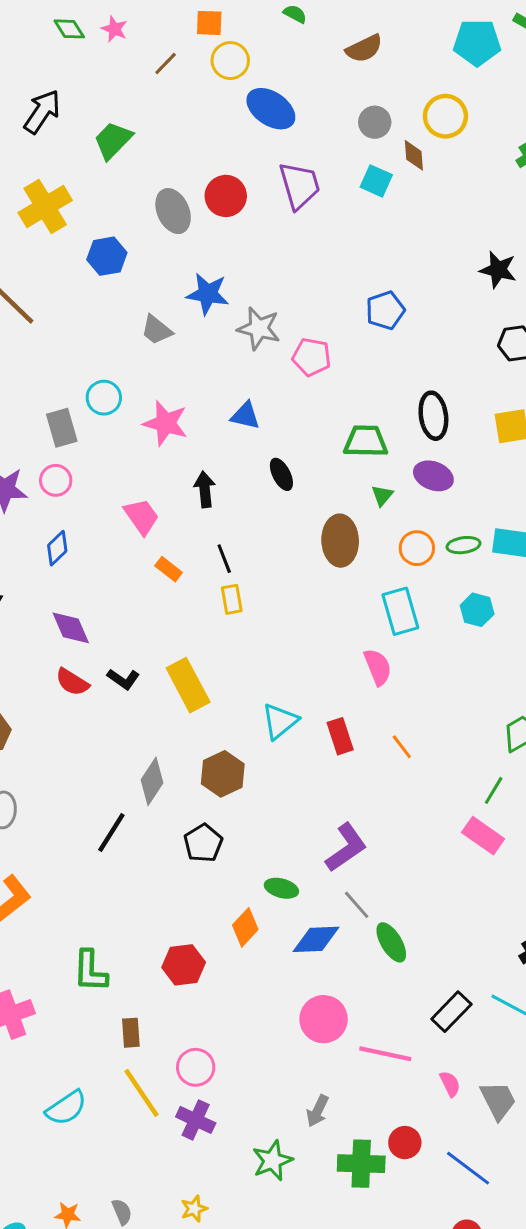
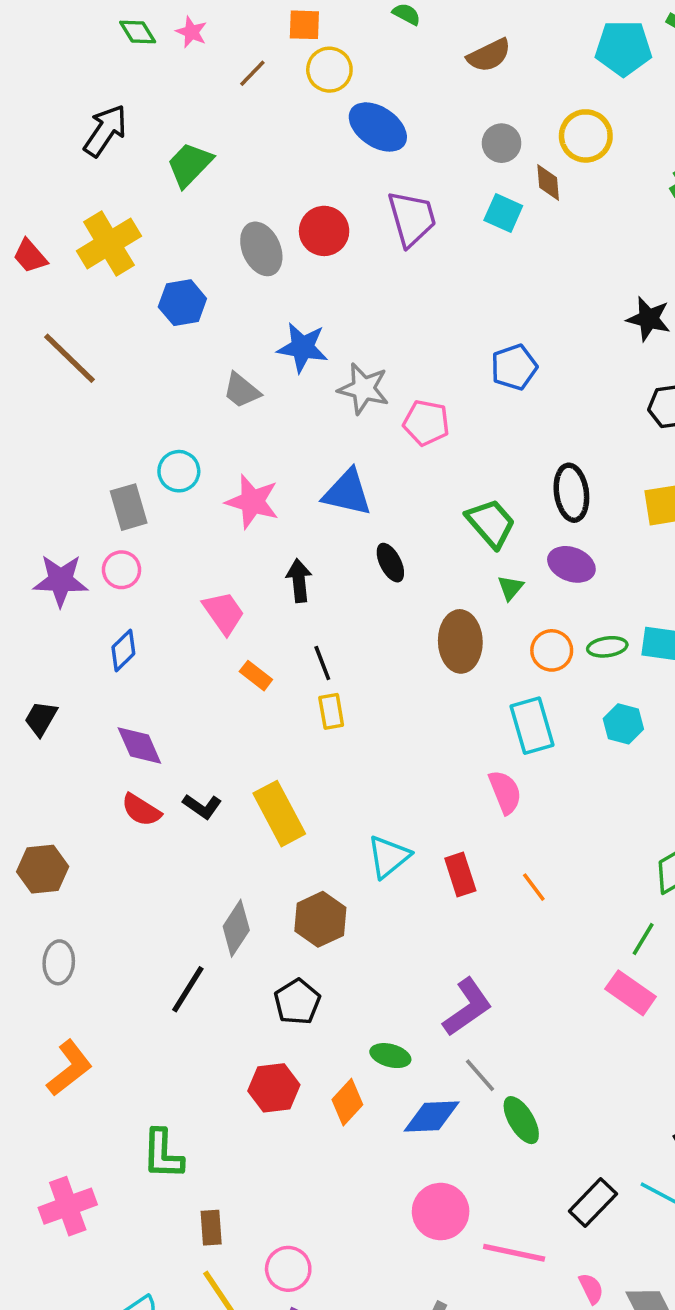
blue triangle: (245, 416) -> (347, 493), size x1.4
green trapezoid: (366, 441) -> (491, 523), turned 48
red hexagon: (184, 965) -> (274, 1088), moved

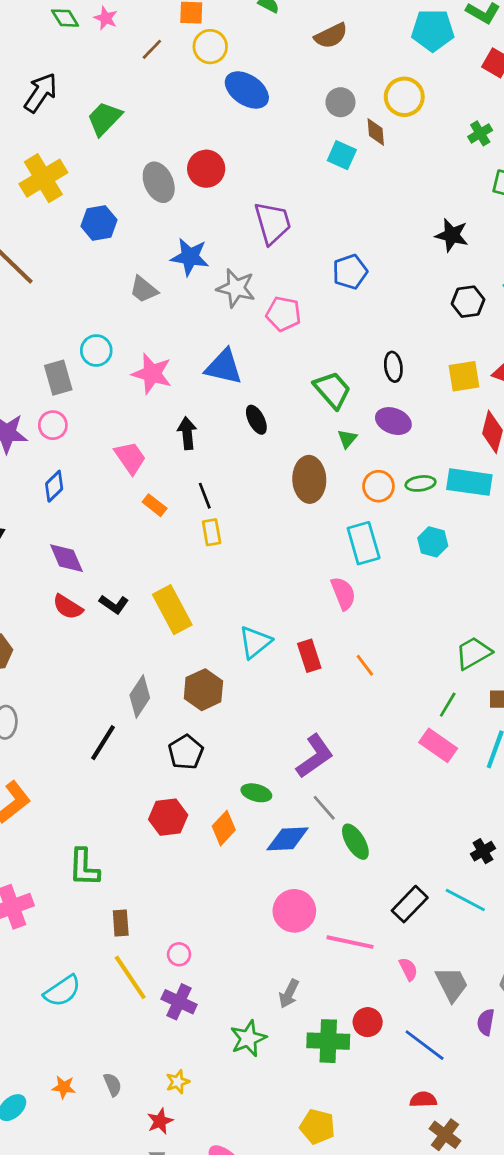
purple trapezoid: (412, 218) -> (273, 223), moved
black ellipse: (571, 493) -> (393, 367), size x0.7
pink circle: (288, 1269) -> (179, 954), size x0.7

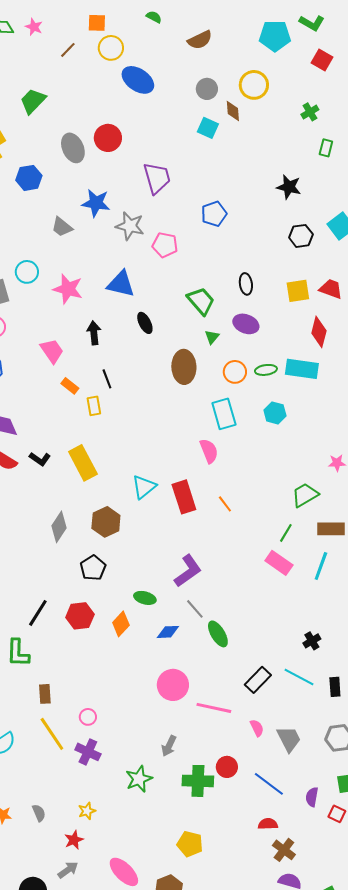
yellow rectangle: (212, 532) -> (94, 406), moved
red rectangle: (309, 656) -> (184, 497), size x1.4
black line: (103, 743) -> (38, 613), moved
blue diamond: (288, 839) -> (168, 632), size x0.7
purple semicircle: (486, 1022) -> (312, 797), moved

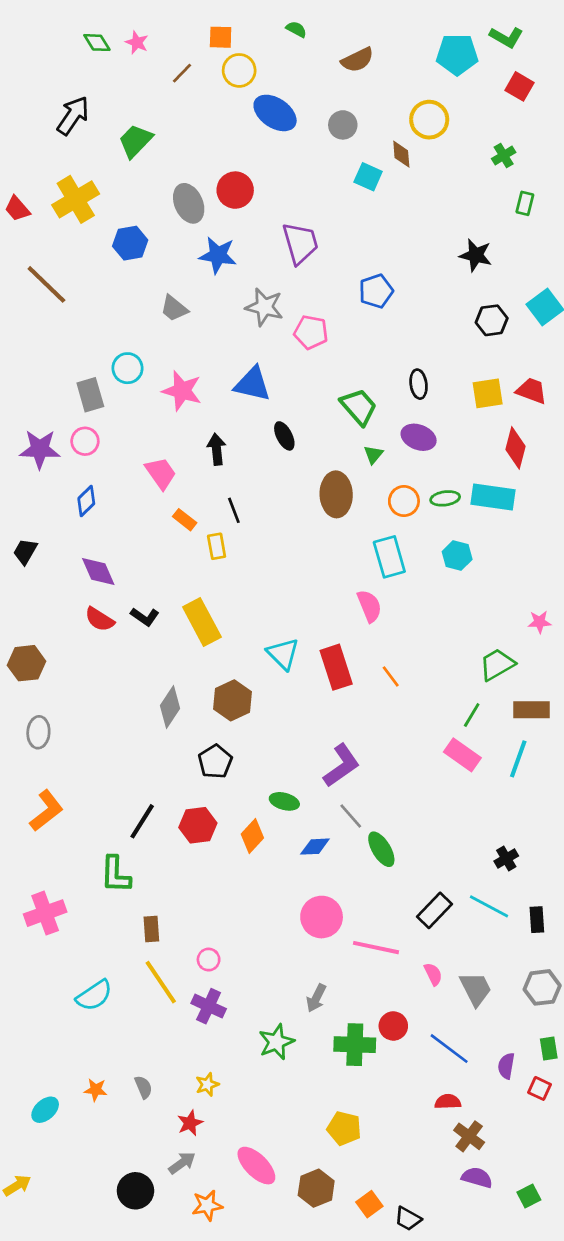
gray circle: (207, 89) -> (343, 125), moved
blue star: (96, 203) -> (218, 255), moved
cyan triangle: (144, 487) -> (283, 654), turned -36

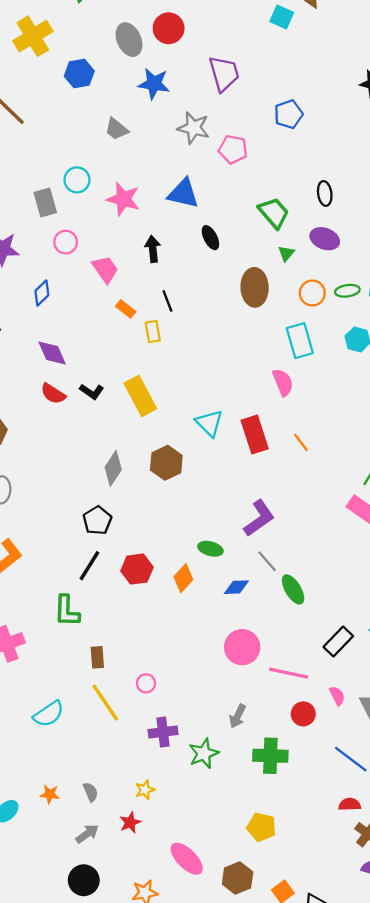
pink circle: (85, 441) -> (66, 242), moved
black pentagon: (215, 762) -> (97, 520), moved
purple cross: (209, 1006) -> (163, 732), moved, turned -32
red circle: (393, 1026) -> (303, 714), moved
gray arrow: (182, 1163) -> (87, 834), moved

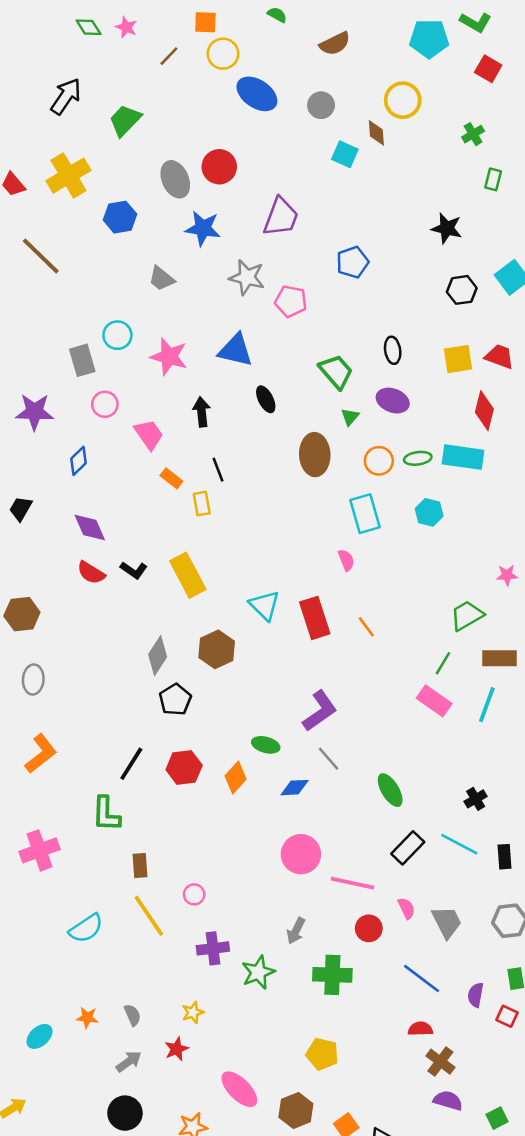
purple trapezoid: (224, 74) -> (281, 217), turned 36
pink semicircle: (283, 382) -> (346, 560), size x0.7
black pentagon: (97, 520) -> (175, 700), moved
green ellipse: (293, 589) -> (390, 790), moved

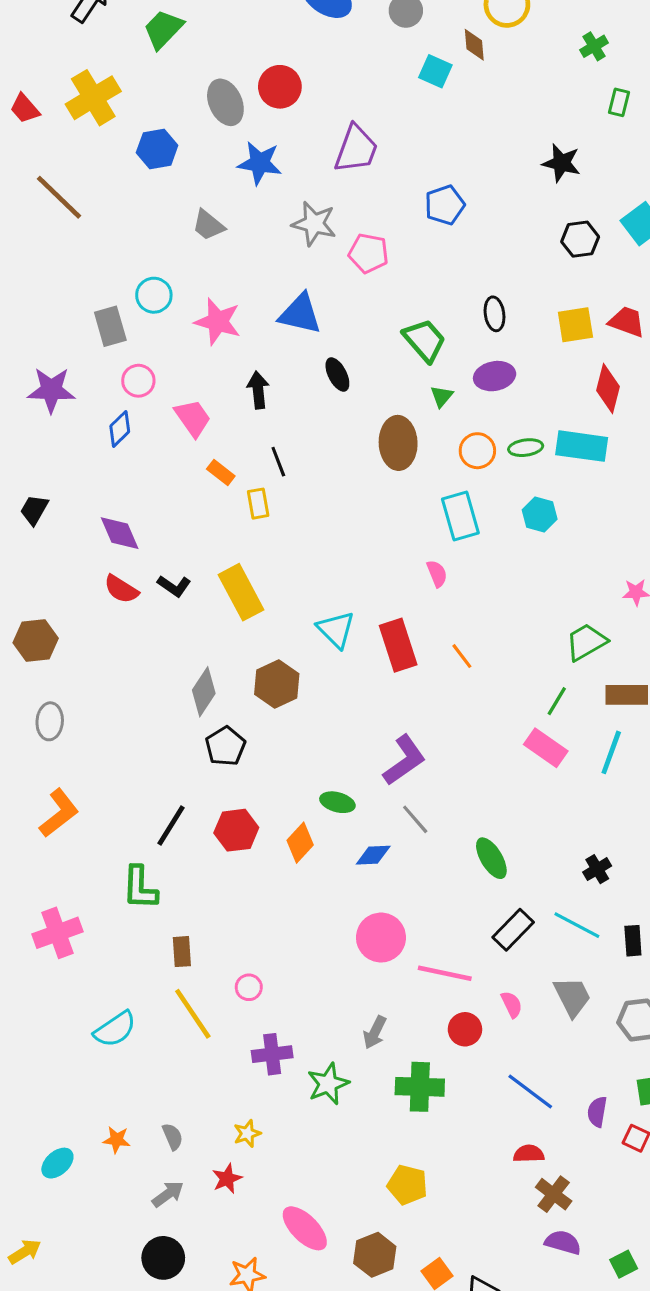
purple ellipse: (393, 401) -> (495, 376), turned -32
blue diamond: (78, 461) -> (120, 429), moved
gray trapezoid: (447, 922) -> (572, 997), moved

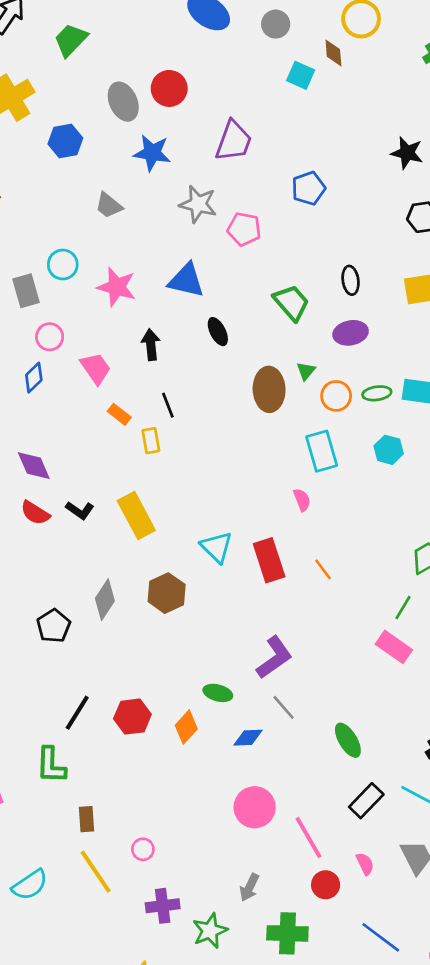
green triangle: (442, 396) -> (306, 371), moved
black pentagon: (225, 746) -> (54, 626), moved
pink line: (445, 973) -> (308, 837), turned 48

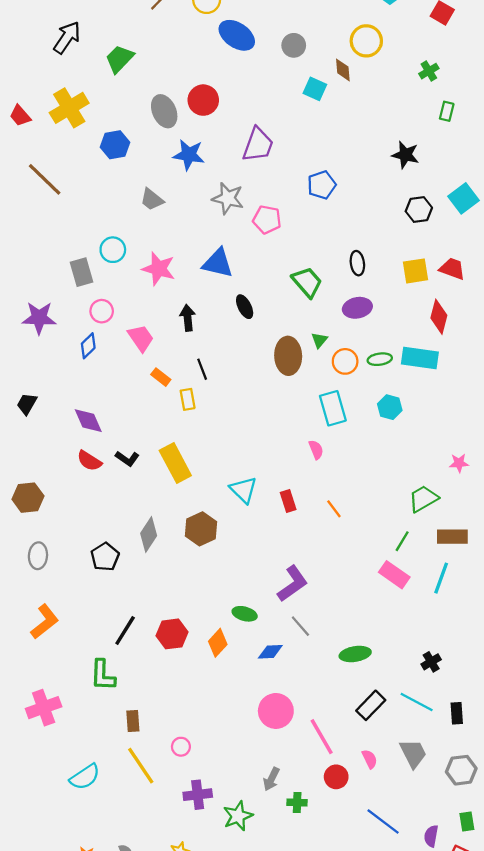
red rectangle: (269, 560) -> (288, 501), size x0.6
green ellipse: (348, 740) -> (355, 654), turned -68
green cross: (287, 933) -> (297, 803), moved, size x0.6

